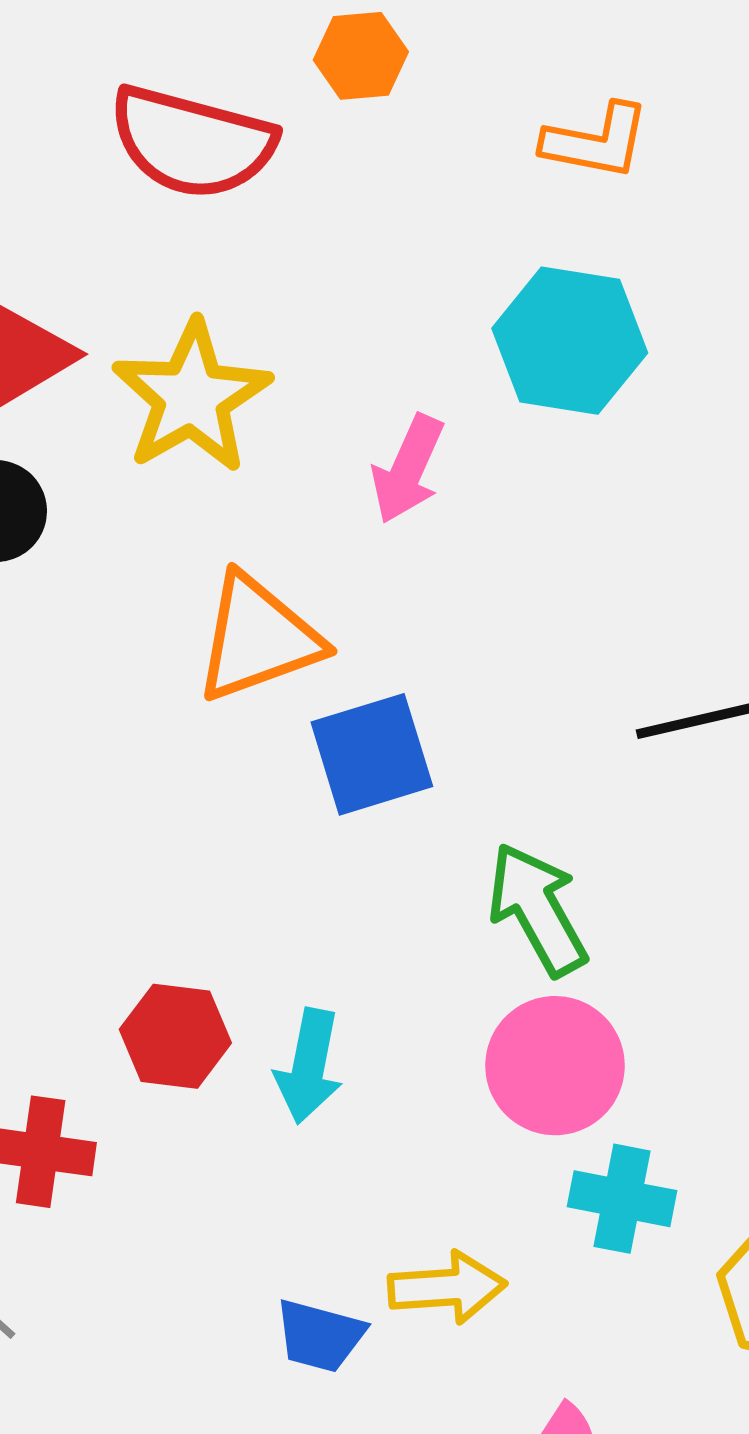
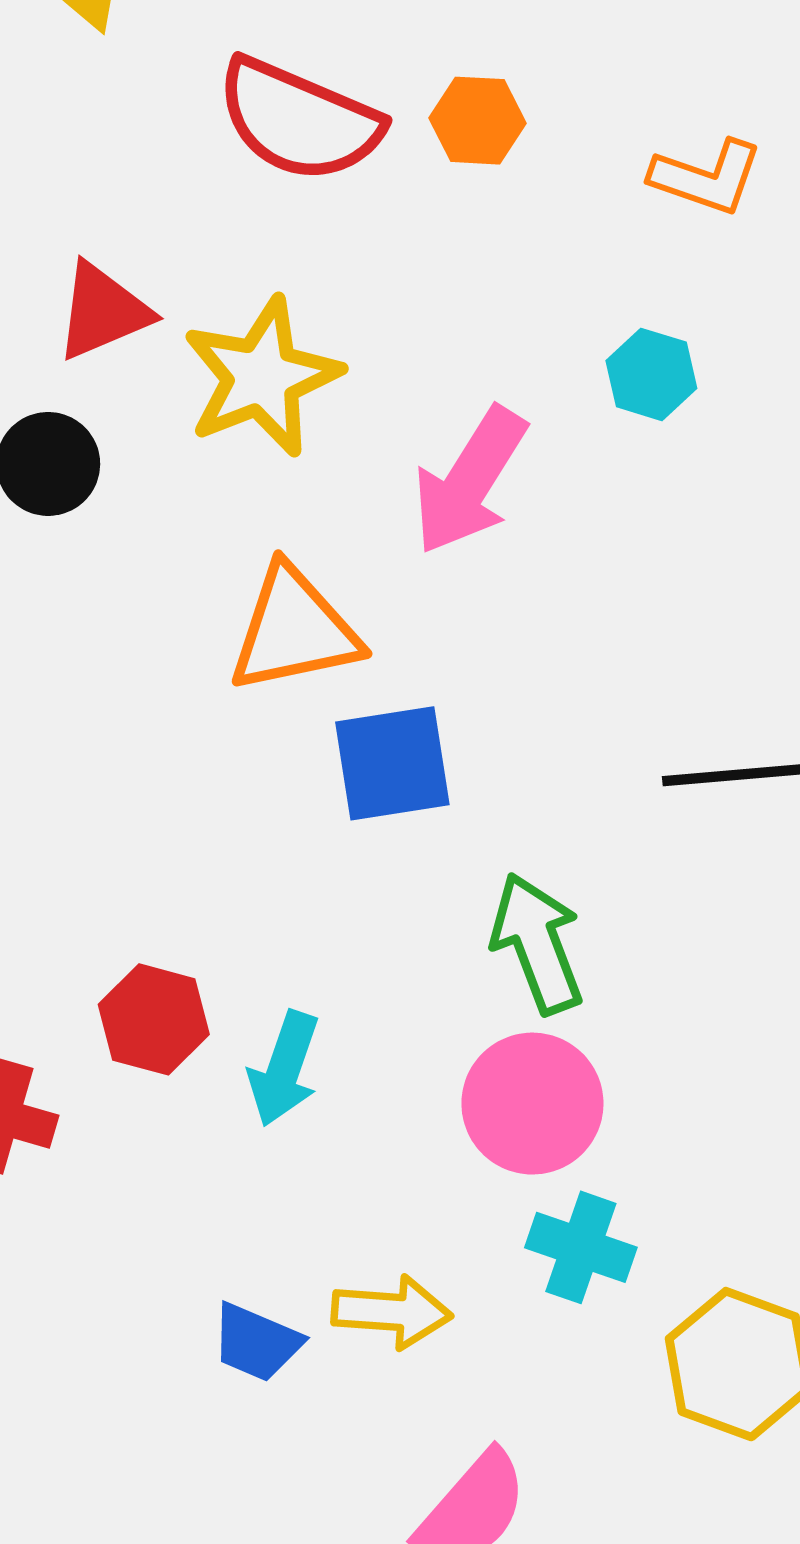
orange hexagon: (361, 56) -> (478, 121), moved
cyan hexagon: (570, 341) -> (651, 374), size x0.6
pink arrow: (408, 469) -> (470, 481), size x1.4

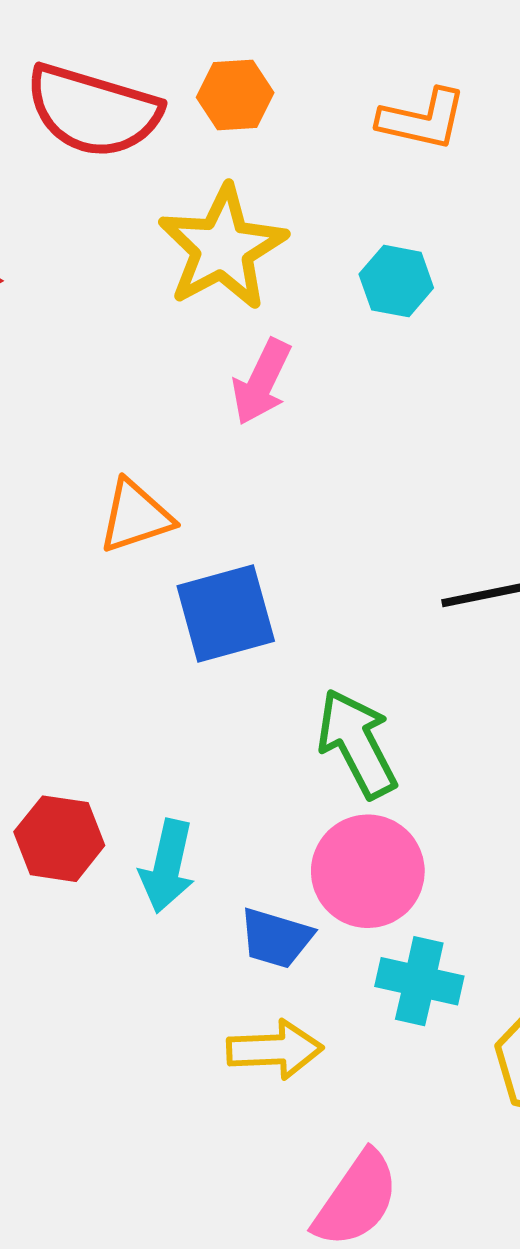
yellow star: (262, 377) -> (222, 248), moved
pink arrow: (470, 481) -> (262, 382), size x0.7
orange triangle: (294, 630) -> (136, 516), size x0.7
blue trapezoid: (256, 1342) -> (276, 938), moved

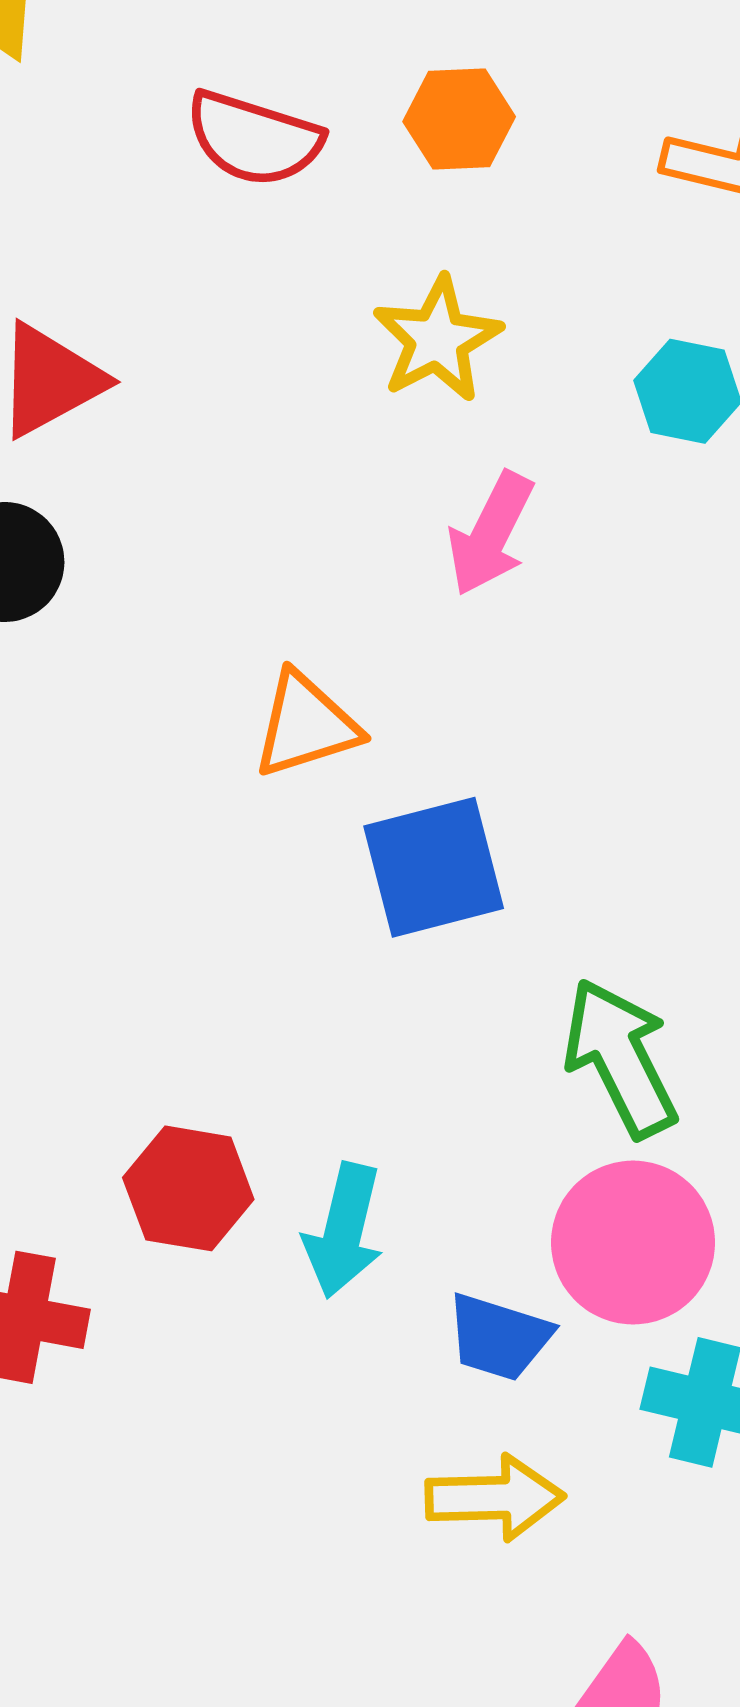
red semicircle: (93, 111) -> (254, 139), size x0.7
yellow star: (222, 248) -> (437, 339), size x0.7

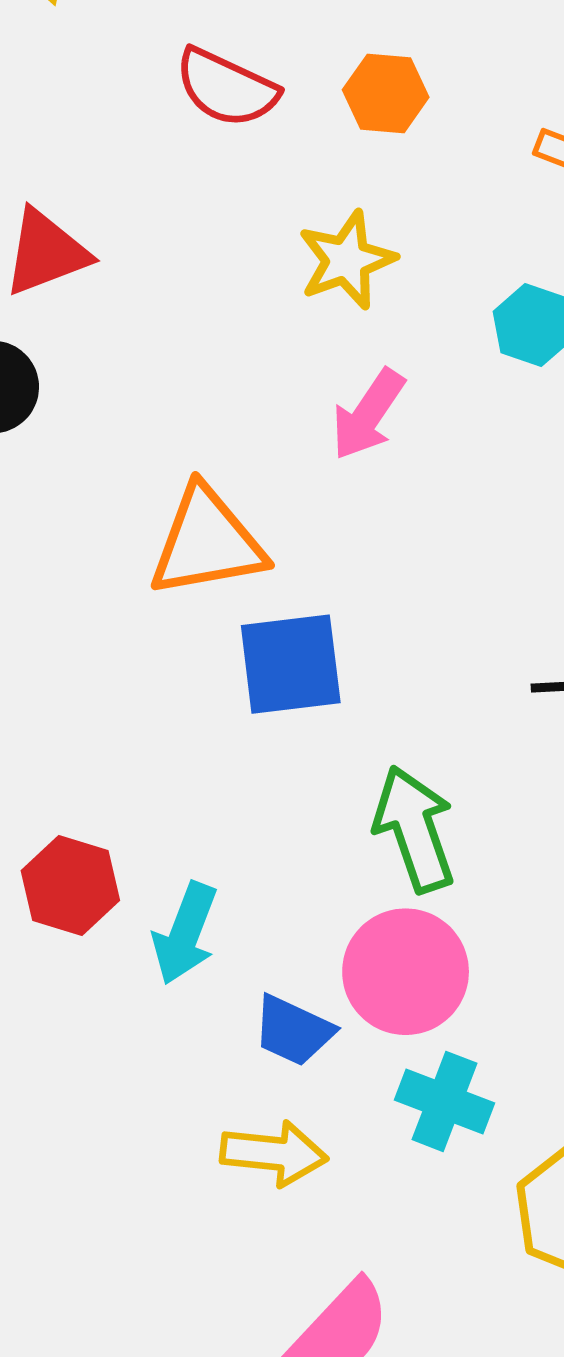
orange triangle: (306, 725) -> (207, 542), size x1.4

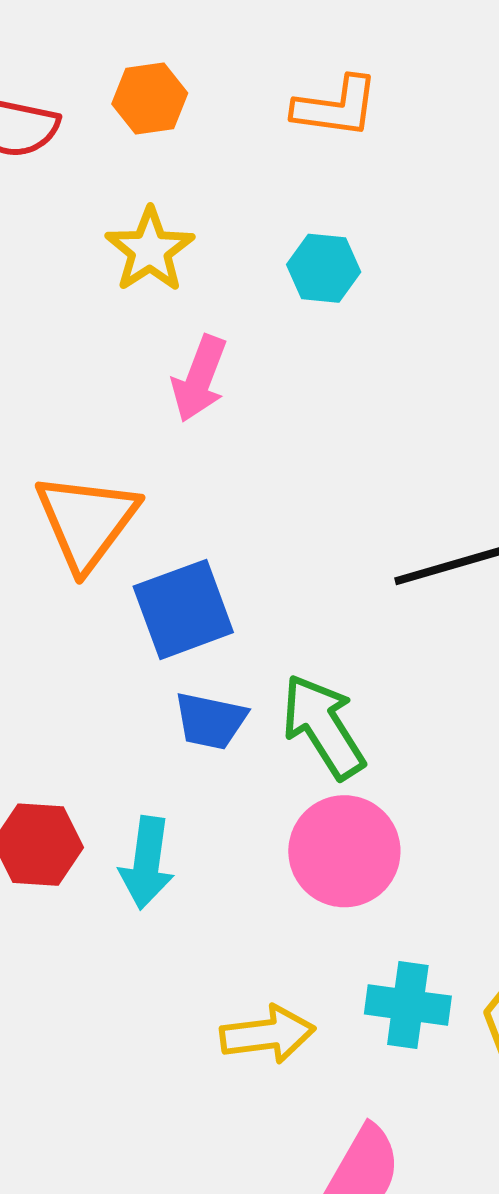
orange triangle: (207, 542) -> (87, 521), turned -30
blue trapezoid: (293, 1031) -> (210, 721), moved
cyan cross: (444, 1101) -> (408, 1005), moved

